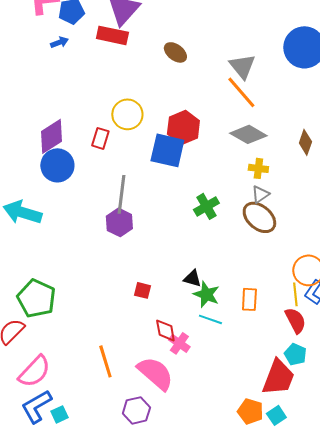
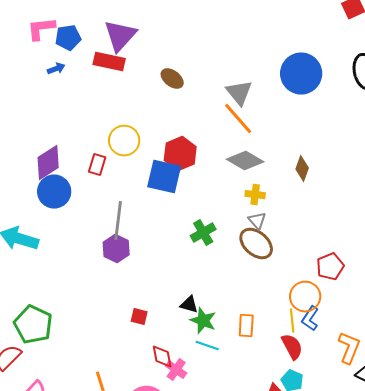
gray triangle: (260, 194) -> (257, 221), turned -36

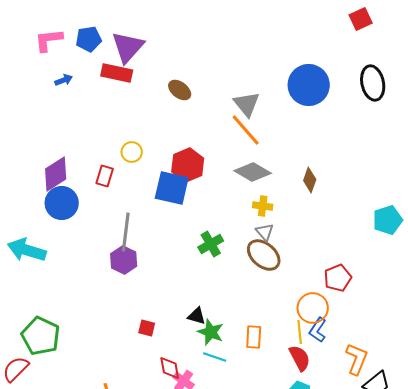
blue pentagon: (68, 38) -> (89, 39), moved
yellow circle: (124, 141) -> (132, 152), size x0.7

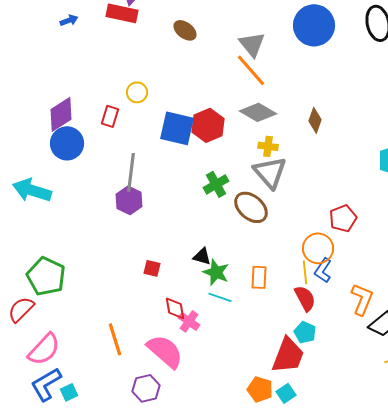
red hexagon: (188, 165) -> (208, 125), moved
gray triangle: (265, 232) -> (270, 172), size x1.8
brown ellipse: (264, 255) -> (251, 207), moved

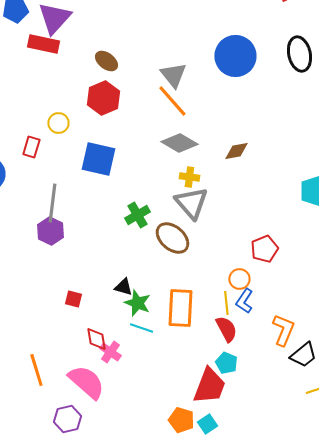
brown diamond: (315, 120) -> (236, 151), turned 60
red hexagon: (208, 125) -> (103, 98), moved
orange circle: (318, 248) -> (239, 279), size x0.7
orange rectangle: (259, 277) -> (180, 308), size x1.6

